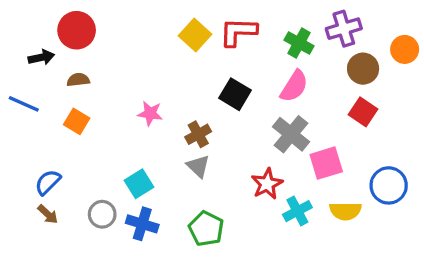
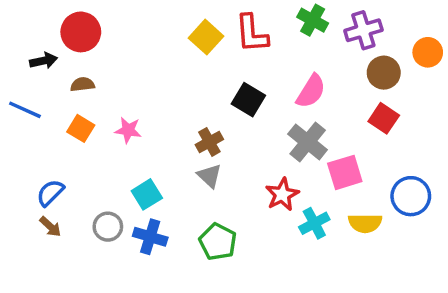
red L-shape: (238, 32) -> (252, 34), turned -96
green cross: (299, 43) -> (313, 20), moved
pink star: (150, 113) -> (128, 130), moved

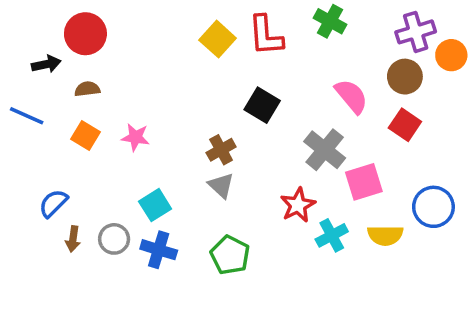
purple cross: (363, 30) -> (416, 32), moved
pink semicircle: (311, 91) -> (351, 96), moved, turned -72
brown arrow: (50, 227) -> (73, 239), moved, turned 55

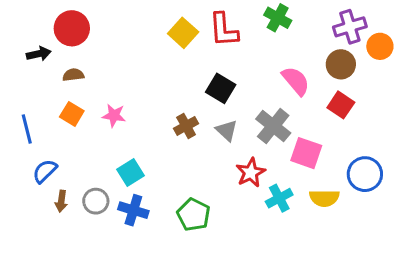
blue line: (27, 116) -> (27, 129), moved, turned 52
pink square: (364, 182) -> (306, 153), turned 36
gray triangle: (221, 185) -> (227, 130), moved

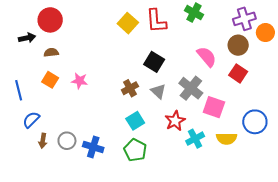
cyan square: (130, 173) -> (135, 121), moved

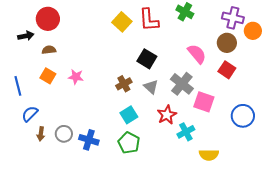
purple cross: (244, 19) -> (233, 18), turned 30
yellow semicircle: (227, 139) -> (209, 155), moved

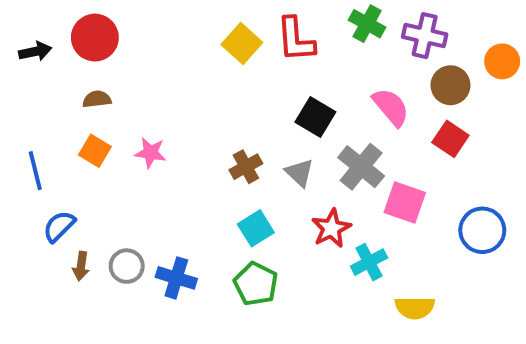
purple cross: (233, 18) -> (425, 36), moved
black arrow: (26, 36) -> (35, 51), moved
black square: (147, 59) -> (315, 117), moved

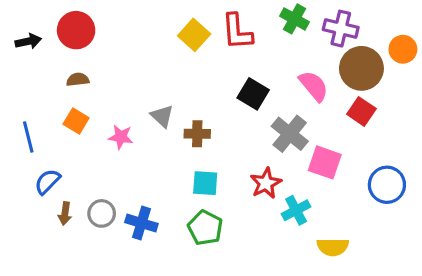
brown circle: (450, 85) -> (361, 68), size x1.4
pink star: (150, 153) -> (121, 137), moved
brown cross: (246, 167) -> (197, 134), turned 30
gray triangle: (299, 173) -> (162, 116), moved
cyan square: (256, 228) -> (205, 183), turned 36

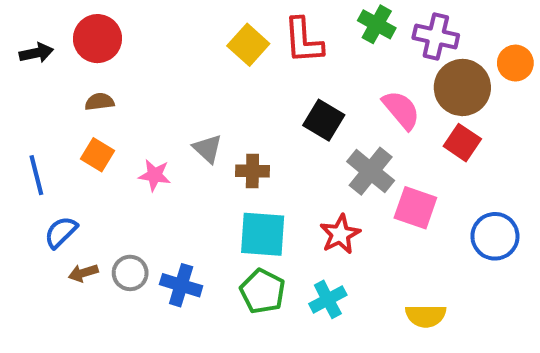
cyan square: (205, 183) -> (263, 234), size x1.4
cyan cross: (296, 210) -> (328, 299), moved
brown arrow: (65, 213) -> (83, 273), turned 65

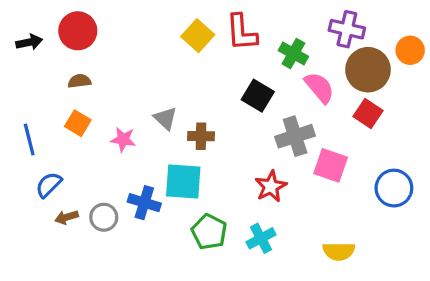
green cross: (377, 24) -> (293, 53), moved
gray cross: (371, 171) -> (295, 136), turned 33
cyan square: (263, 234) -> (183, 182), moved
blue cross: (181, 285) -> (144, 203), moved

